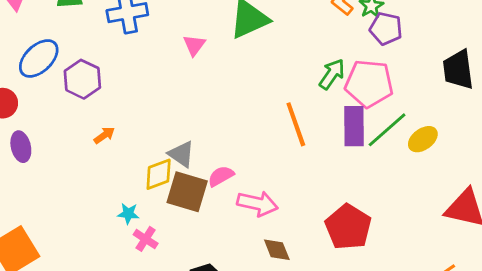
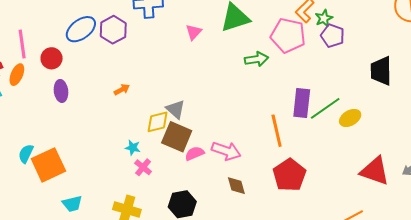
green arrow: (332, 74) -> (256, 59), moved, turned 40
purple hexagon: (82, 79) -> (113, 30), moved
pink pentagon: (369, 84) -> (288, 35), moved
orange line: (296, 124) -> (277, 131), moved
pink semicircle: (221, 176) -> (195, 153), moved

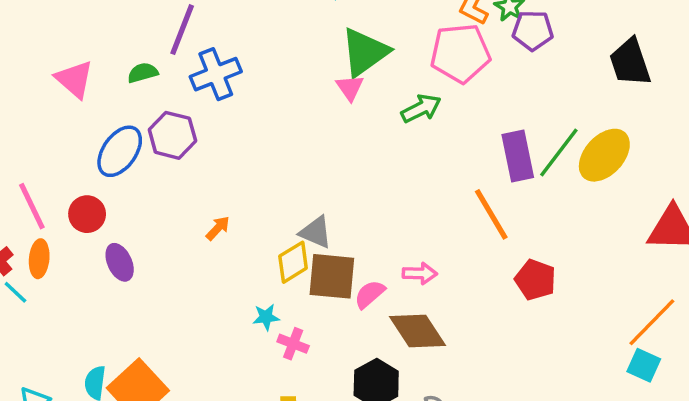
pink triangle: (194, 32) -> (350, 88), moved
yellow ellipse: (350, 118) -> (604, 155), size x1.5
pink arrow: (226, 151) -> (420, 273), size x0.7
red pentagon: (289, 175) -> (535, 280), size x0.7
brown diamond: (236, 186) -> (418, 331), moved, size x1.6

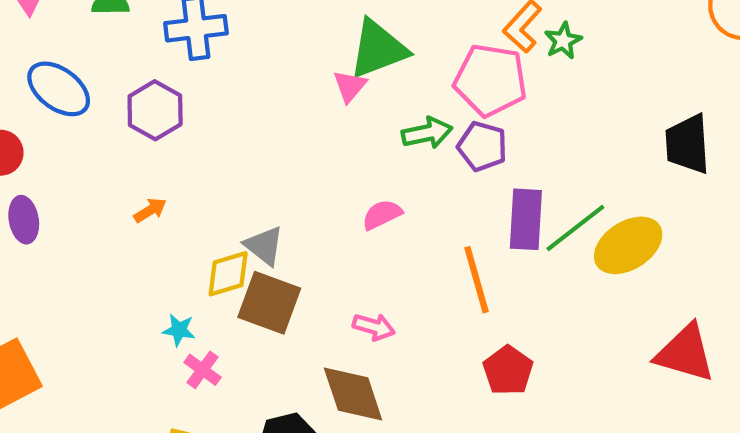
purple pentagon: (533, 30) -> (482, 146), moved
purple hexagon: (172, 135) -> (155, 110), moved
blue ellipse: (120, 151) -> (59, 89), turned 76
pink semicircle: (370, 294) -> (382, 215), moved

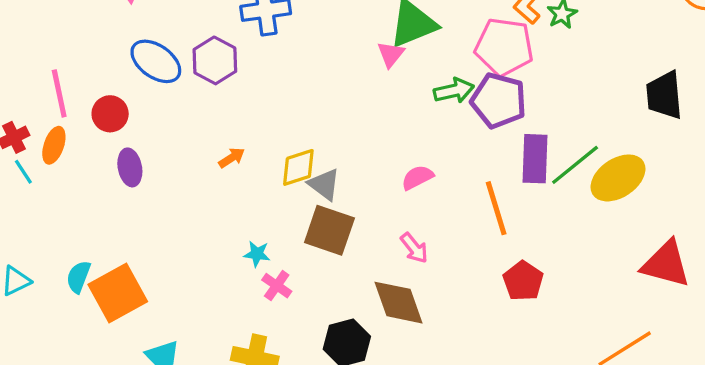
purple hexagon: (155, 110) -> (215, 60), moved
purple pentagon: (482, 146) -> (499, 101), size x1.4
pink semicircle: (382, 215) -> (417, 177), moved
yellow diamond: (228, 274) -> (298, 167), moved
pink arrow: (374, 327) -> (414, 248), turned 36

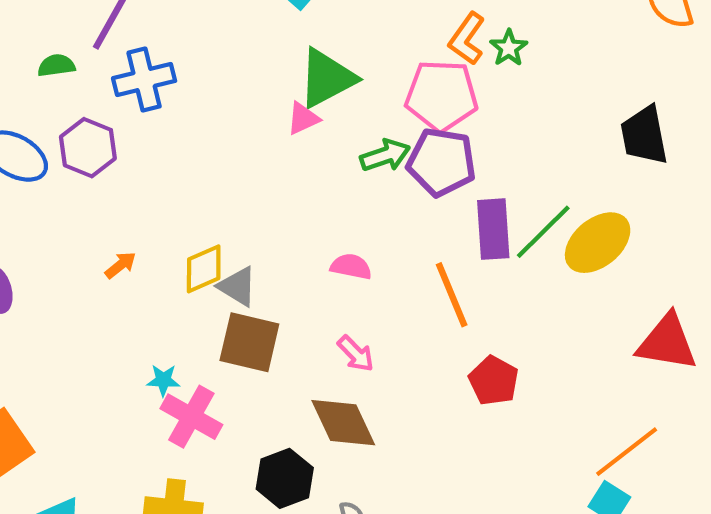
pink triangle: (391, 54) -> (303, 118), turned 32
pink semicircle: (417, 177) -> (351, 267), turned 44
pink cross: (277, 286) -> (191, 417), size x1.6

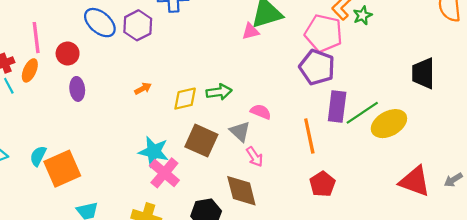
green arrow: (385, 155) -> (219, 92), moved
gray triangle: (237, 287) -> (240, 131), moved
cyan star: (163, 380) -> (154, 152), size x1.8

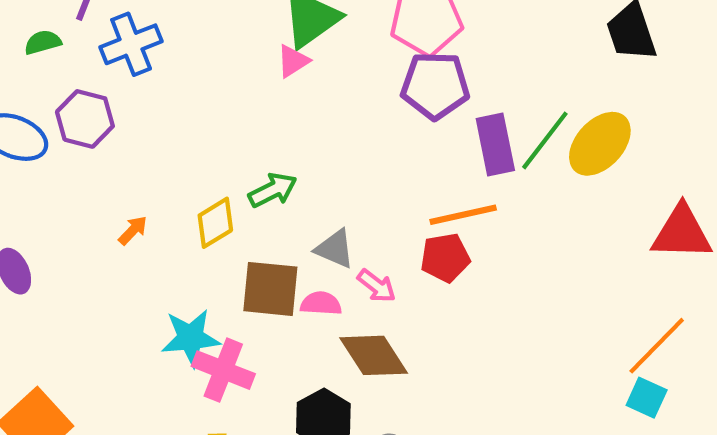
pink semicircle: (261, 112) -> (321, 303), moved
orange line: (309, 136) -> (463, 215), turned -72
red pentagon: (322, 184) -> (445, 258), moved, turned -30

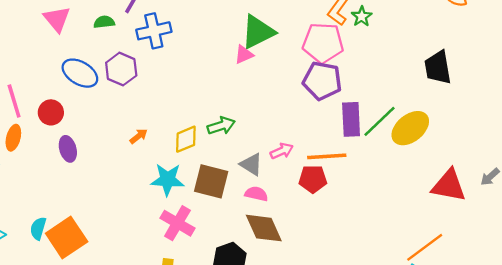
pink arrow: (377, 286) -> (282, 151), moved, turned -70
pink semicircle: (321, 303) -> (256, 194), moved
cyan star: (191, 338) -> (167, 180), moved

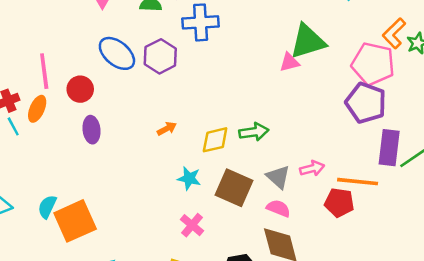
cyan star: (167, 180) -> (189, 178), size x0.7
pink cross: (177, 223) -> (192, 225), size x0.7

